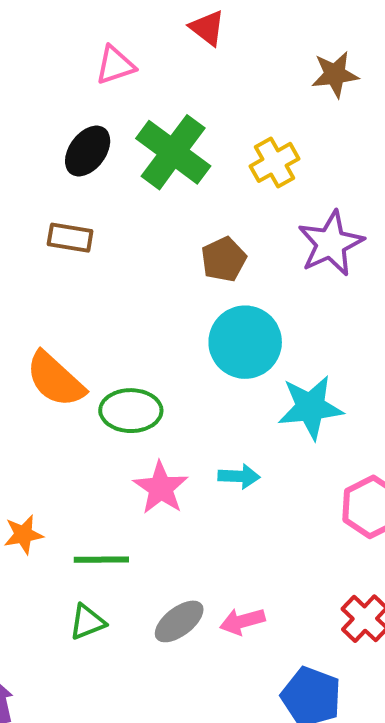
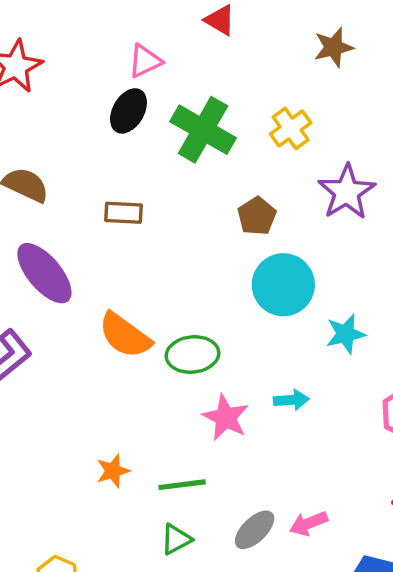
black ellipse: (88, 151) -> (128, 111), moved
cyan star: (310, 407) -> (346, 334), size x0.7

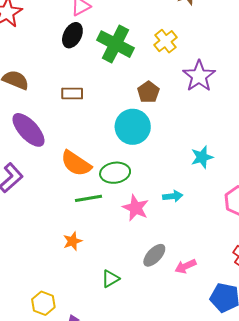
cyan circle: (283, 285) -> (133, 127), moved
green line: (182, 485) -> (88, 198), moved
gray ellipse: (255, 530) -> (154, 255), moved

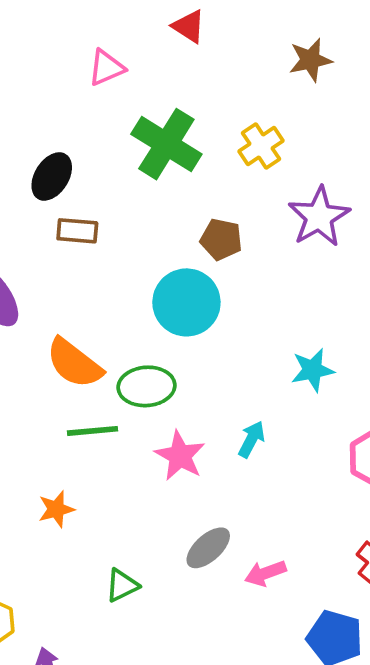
black ellipse: (72, 35) -> (52, 176), moved
brown pentagon: (148, 92) -> (221, 239), turned -30
cyan arrow: (173, 196) -> (251, 439), turned -60

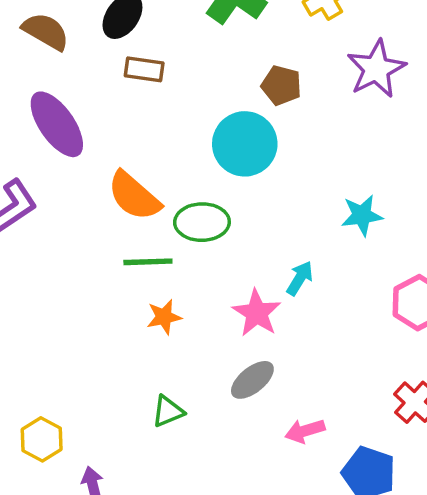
pink star: (180, 456) -> (257, 313), moved
orange star: (56, 509) -> (164, 317), moved
pink arrow: (265, 573) -> (305, 431), moved

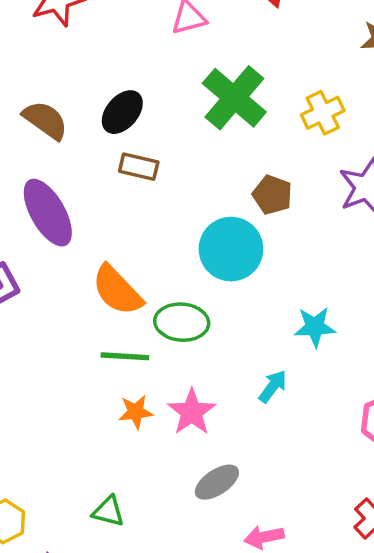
cyan star: (362, 215) -> (315, 327), moved
pink star: (257, 313) -> (192, 412), moved
green triangle: (168, 411) -> (108, 511), moved, turned 32

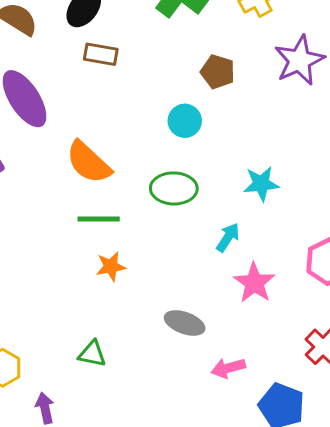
cyan circle: (231, 249) -> (185, 121), size x0.6
green ellipse: (182, 322) -> (174, 188), moved
pink star: (192, 412) -> (254, 283), moved
gray ellipse: (217, 482) -> (185, 323), turned 57

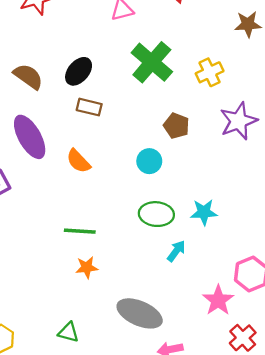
orange semicircle: (89, 162) -> (78, 161), moved, size x0.7
green ellipse: (174, 188) -> (156, 214), moved
pink star: (254, 283) -> (218, 300), moved
gray ellipse: (185, 323) -> (140, 313), size x1.5

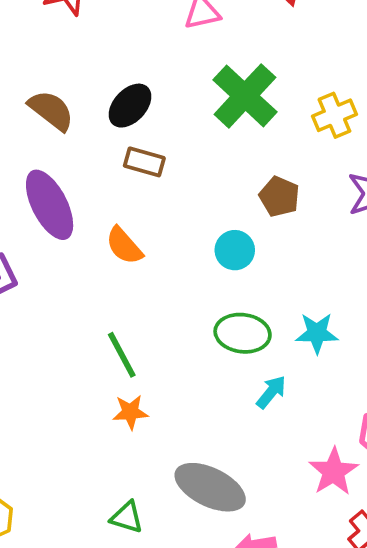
green line: (80, 231) -> (122, 355), turned 56
green triangle: (69, 332) -> (127, 517), moved

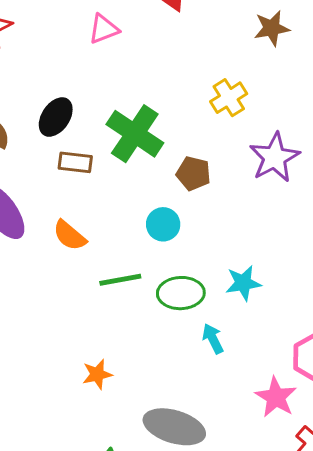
green cross: (245, 96) -> (135, 134), moved
green line: (122, 355) -> (120, 280), moved, turned -63
cyan arrow: (271, 392) -> (213, 339), turned -56

